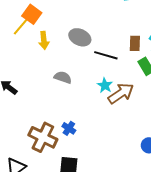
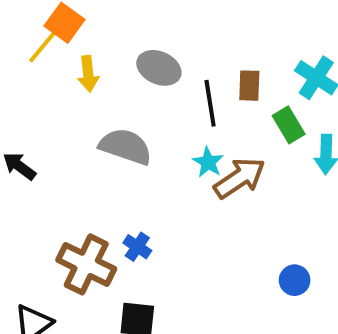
brown rectangle: (135, 43) -> (249, 86), moved
black line: (106, 55) -> (210, 103), turned 65
gray semicircle: (63, 77) -> (126, 146), size x1.5

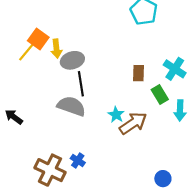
gray ellipse: (159, 68) -> (72, 60), moved, turned -40
yellow arrow: (88, 74) -> (56, 49), moved
black line: (210, 103) -> (81, 84), moved

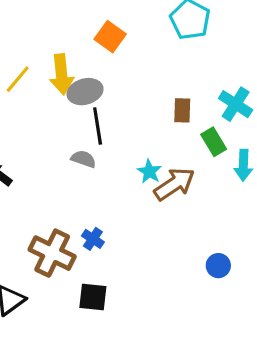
orange square: (38, 39) -> (110, 37), moved
yellow arrow: (56, 49) -> (62, 74), size x1.4
gray semicircle: (71, 106) -> (83, 159), size x0.6

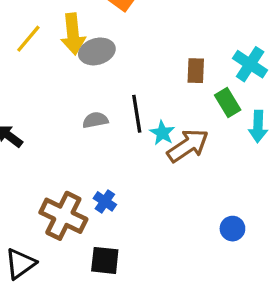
black line: (98, 126) -> (137, 114), moved
gray semicircle: (83, 159) -> (95, 120), turned -30

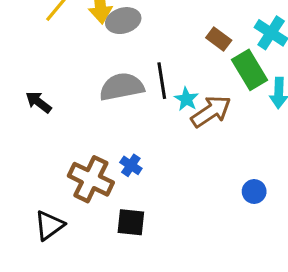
brown rectangle: (196, 71) -> (219, 39), turned -55
green rectangle: (228, 103) -> (249, 70), size x1.4
gray semicircle: (95, 120) -> (122, 87), size x1.8

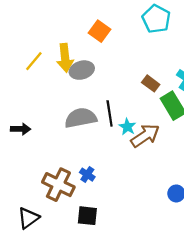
black arrow: (39, 102) -> (21, 129), turned 144

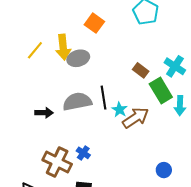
black arrow: (21, 129) -> (44, 113), moved

